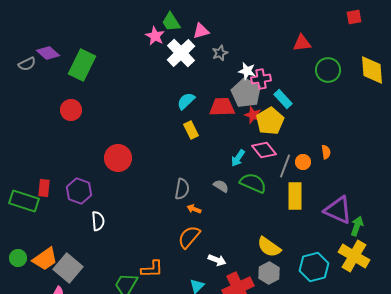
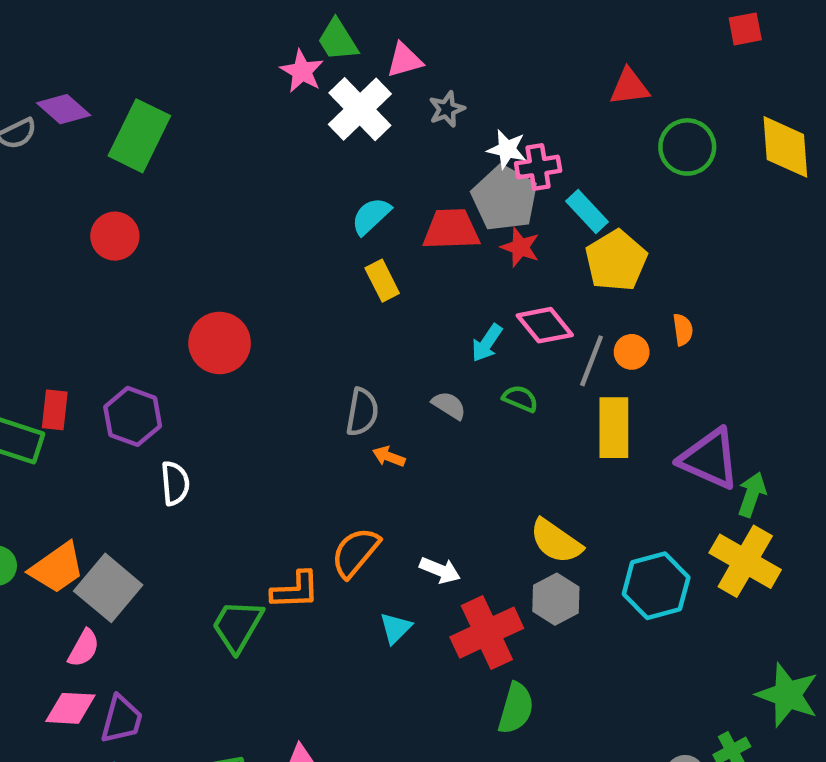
yellow pentagon: (270, 121) -> (616, 261), moved
green semicircle: (253, 183) -> (520, 399), size x0.6
orange semicircle: (189, 237) -> (355, 552), moved

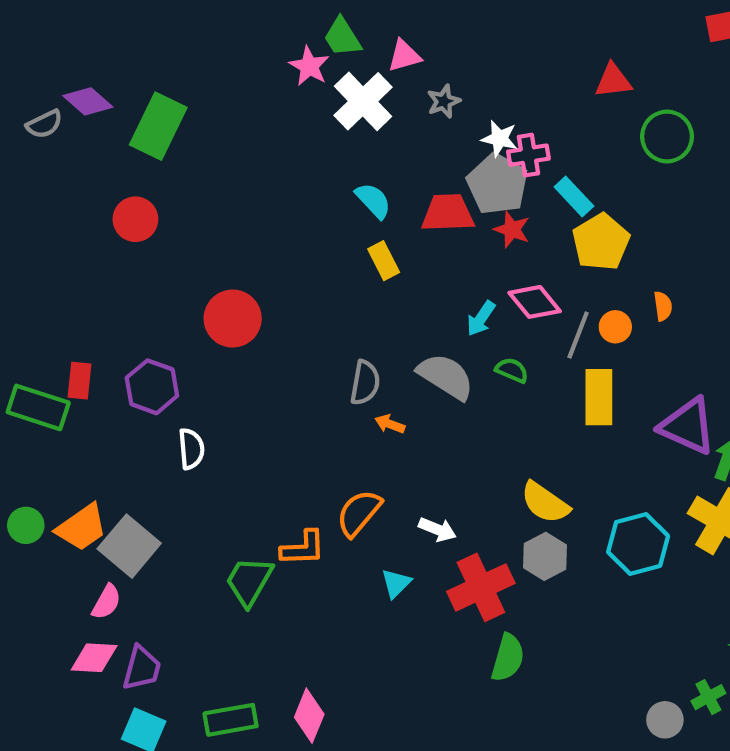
cyan semicircle: (371, 216) -> (373, 201), turned 90
gray semicircle: (449, 405) -> (446, 376), size x1.8

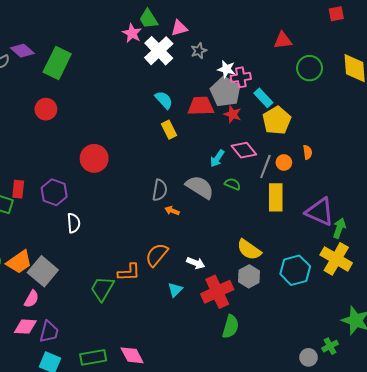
pink diamond: (309, 716) -> (132, 355), turned -50

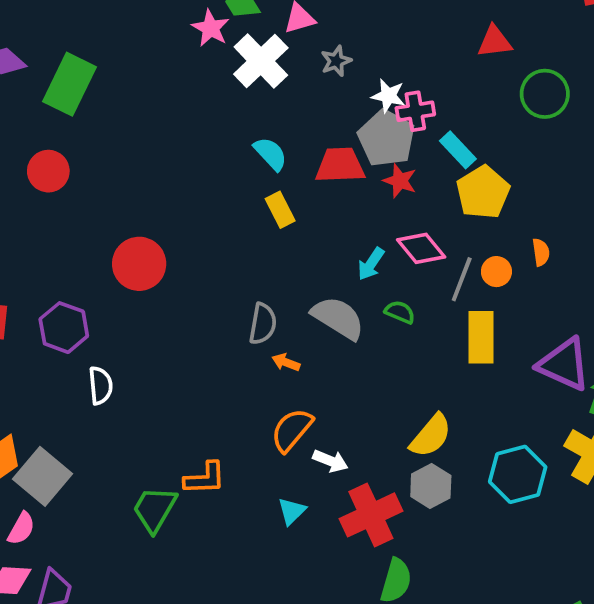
yellow semicircle: (249, 250) -> (431, 436), turned -85
orange semicircle: (157, 255) -> (292, 430), moved

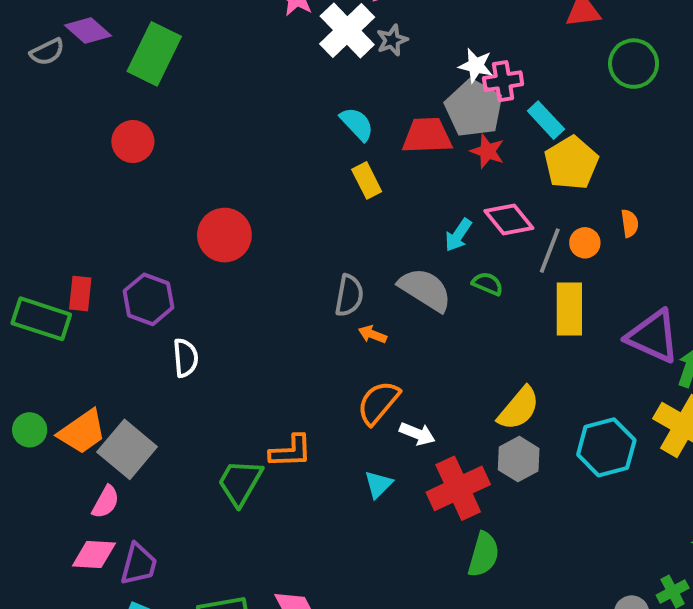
gray star: (336, 61) -> (392, 40), moved

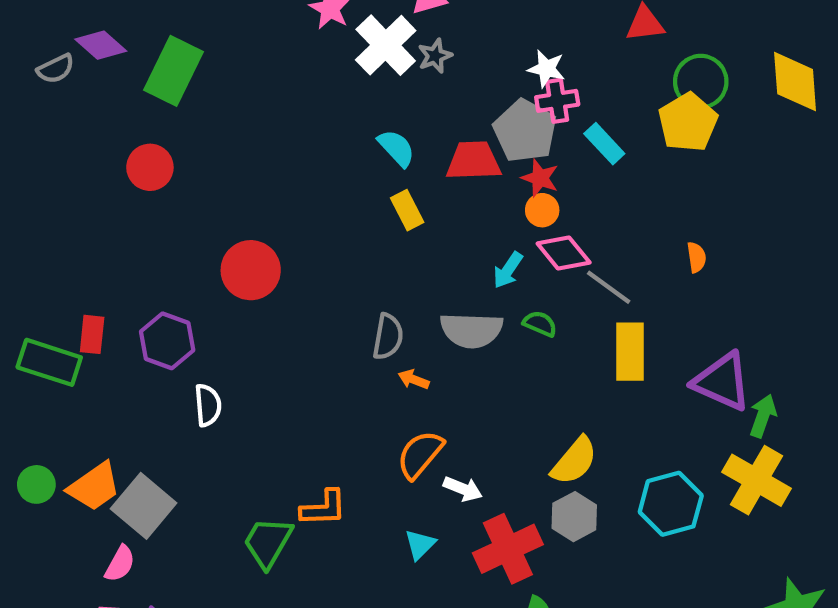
white star: (476, 66) -> (546, 69), moved
yellow pentagon: (571, 163) -> (688, 122), moved
orange circle: (585, 243) -> (542, 210), moved
gray line: (550, 251) -> (609, 287), turned -75
gray semicircle: (425, 290) -> (471, 330), turned 150

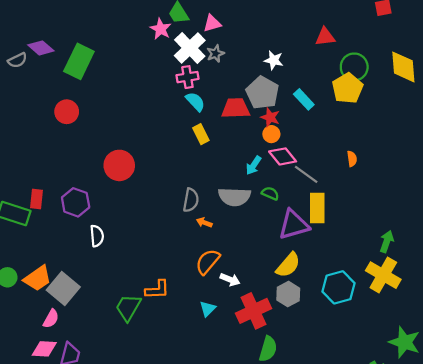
pink cross: (557, 101) -> (187, 77), moved
purple triangle: (722, 382) -> (294, 225), moved, turned -40

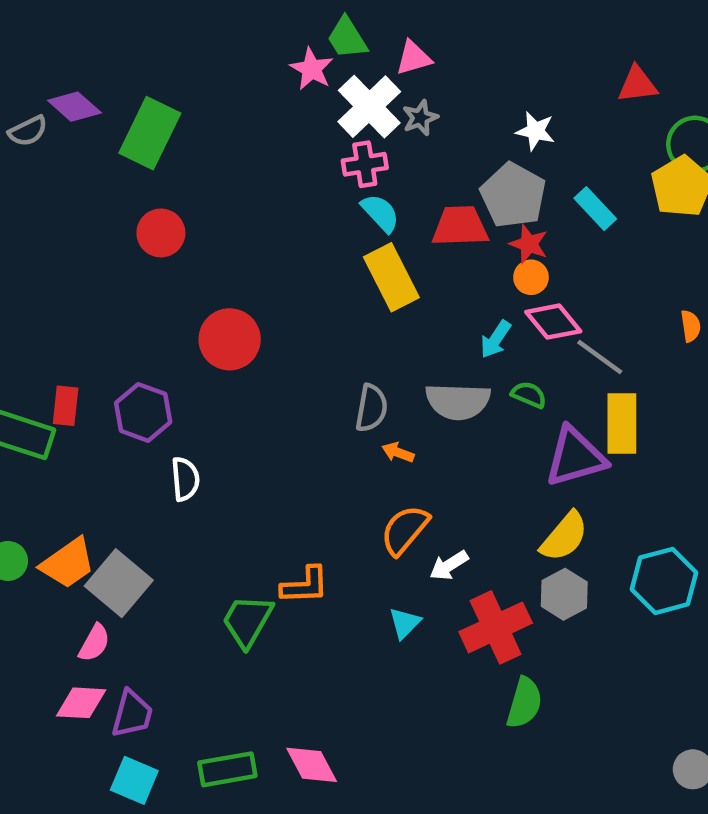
red circle: (67, 112) -> (161, 233), moved
yellow rectangle: (201, 134) -> (391, 277), size x1.6
white arrow: (230, 280) -> (449, 565), turned 126

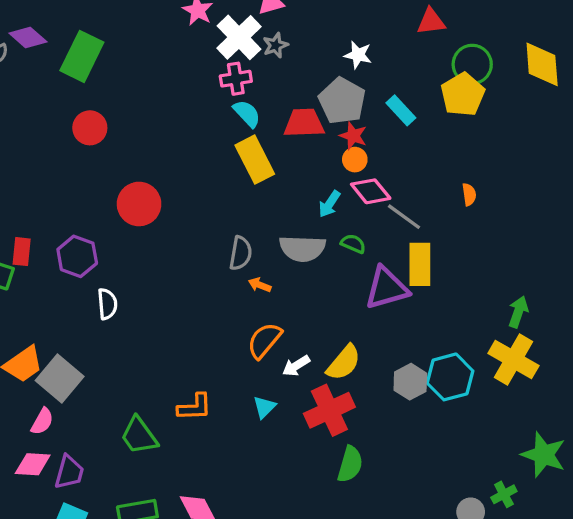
yellow semicircle: (564, 537) -> (344, 363), moved
orange L-shape: (305, 585) -> (195, 407), moved
gray hexagon: (564, 594) -> (410, 382), moved
green trapezoid: (247, 621) -> (139, 436), moved, turned -66

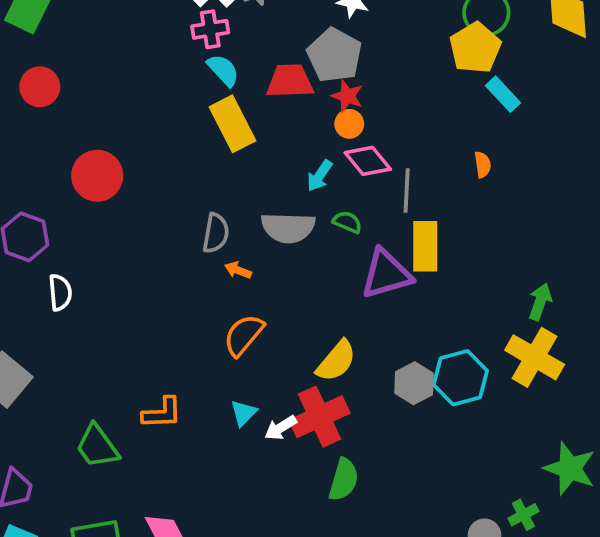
cyan rectangle: (401, 110) -> (503, 94), moved
gray line: (404, 217) -> (407, 191), turned 57
white arrow: (296, 366) -> (281, 428), moved

